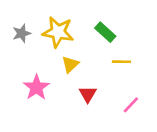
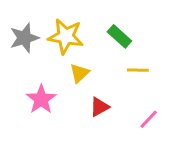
gray star: (22, 33) -> (24, 38), size x1.4
red triangle: (88, 94) -> (99, 107), turned 30

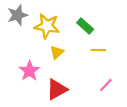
gray star: (24, 38) -> (17, 15), moved
red triangle: (99, 107) -> (57, 89), moved, size x1.5

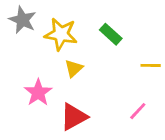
gray star: (17, 15) -> (22, 20), turned -30
yellow line: (98, 50) -> (151, 65), moved

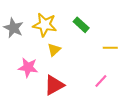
gray star: (22, 20) -> (13, 28), moved
pink star: (38, 93) -> (28, 67), turned -30

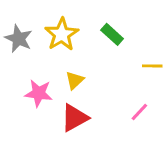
yellow star: (45, 25) -> (62, 34), turned 30
yellow triangle: (54, 50) -> (75, 80), moved

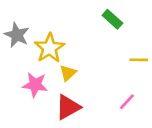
yellow star: (62, 34) -> (50, 48), moved
green rectangle: (112, 34) -> (112, 19), moved

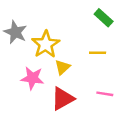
yellow line: (139, 60) -> (98, 53), moved
pink line: (127, 102) -> (105, 94), moved, turned 56

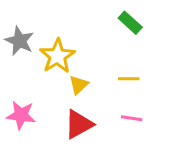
yellow line: (98, 53) -> (129, 79), moved
pink star: (32, 78) -> (21, 115), moved

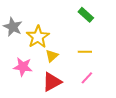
pink star: (21, 115) -> (23, 67), moved
pink line: (132, 118) -> (87, 78), turned -56

